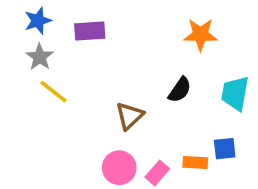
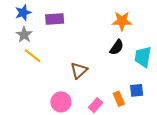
black semicircle: (180, 90) -> (117, 47), moved
orange rectangle: (195, 162) -> (119, 99), turned 64
pink circle: (119, 168) -> (61, 102), moved

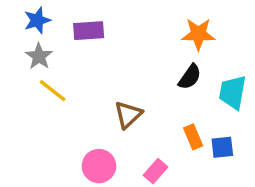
orange rectangle: (119, 99) -> (193, 137), moved

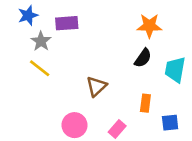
gray star: (39, 56) -> (41, 41), moved
orange rectangle: (193, 137) -> (145, 103), turned 30
blue square: (222, 147) -> (170, 123), moved

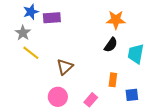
blue star: (28, 15) -> (31, 12), moved
gray star: (41, 41) -> (23, 33), moved
brown triangle: (96, 86) -> (65, 67), moved

